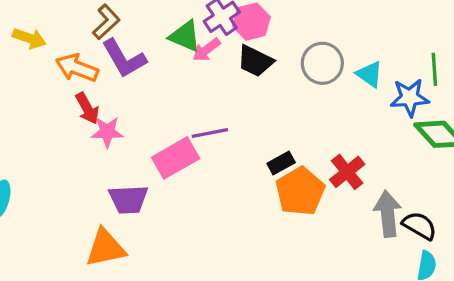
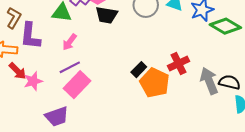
pink arrow: (206, 50) -> (70, 42), moved
purple L-shape: (124, 59) -> (30, 36), turned 52
purple line: (210, 133) -> (70, 67), moved
red cross: (347, 172) -> (179, 63), turned 30

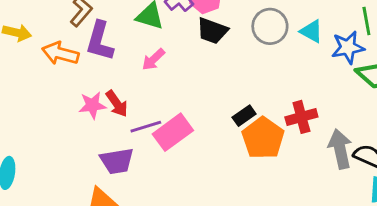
purple line: (70, 67) -> (146, 127), moved
red arrow: (18, 71) -> (117, 104), moved
pink rectangle: (77, 85) -> (173, 132), moved

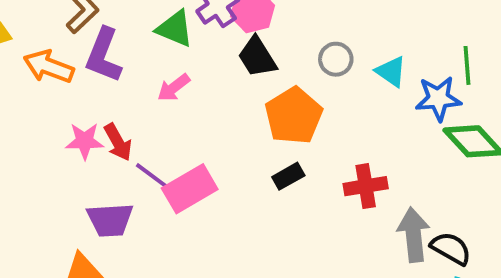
gray circle: (270, 26) -> (336, 59), size x0.7
black trapezoid: (212, 31) -> (257, 57), turned 32
purple line: (146, 127) -> (154, 177), turned 48
orange pentagon: (263, 138) -> (294, 116), moved

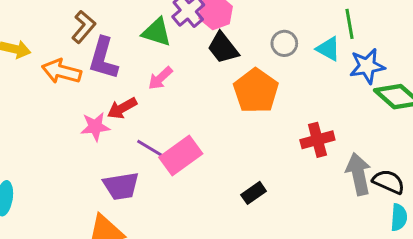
green line: (467, 65) -> (349, 24), moved
red arrow: (118, 142) -> (122, 108), moved, turned 96
black rectangle: (288, 176) -> (254, 193), moved

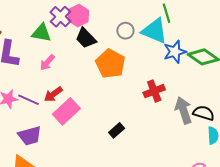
cyan triangle: (328, 49) -> (155, 31), size x1.6
blue star: (367, 66) -> (175, 52), moved
red arrow: (122, 108) -> (53, 94), moved
purple line: (152, 149) -> (28, 100), moved

